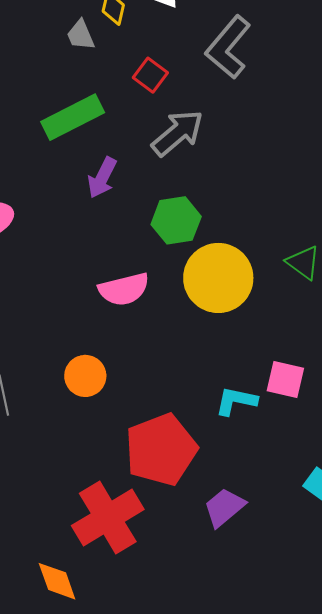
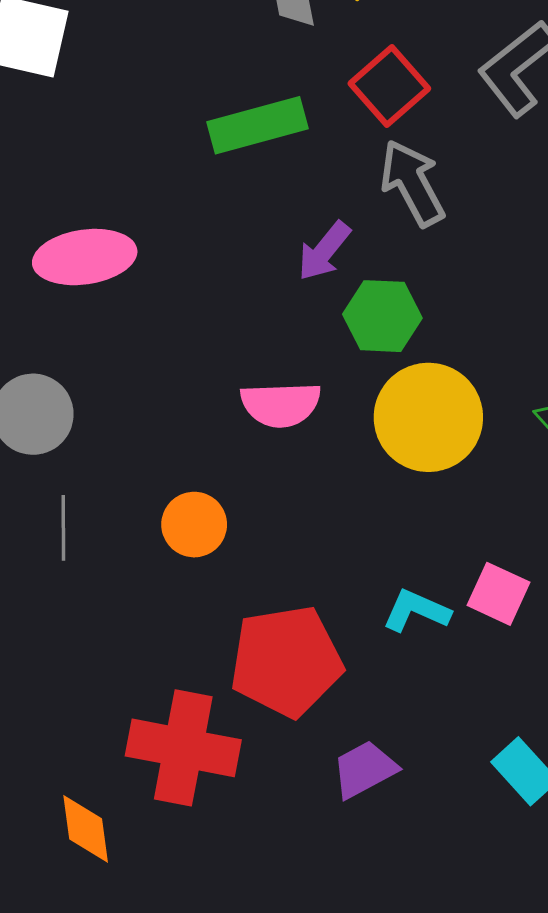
red square: (150, 75) -> (389, 86), size x1.4
gray arrow: (177, 133) -> (412, 183), turned -90
purple arrow: (102, 178) -> (324, 251), moved
red cross: (108, 518) -> (183, 748), turned 30

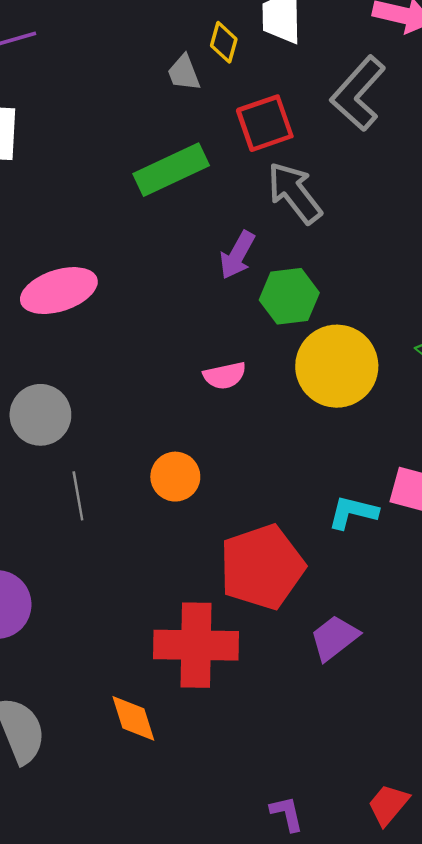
red square: (389, 86) -> (265, 123), turned 32
pink semicircle: (281, 404) -> (225, 376), size x0.7

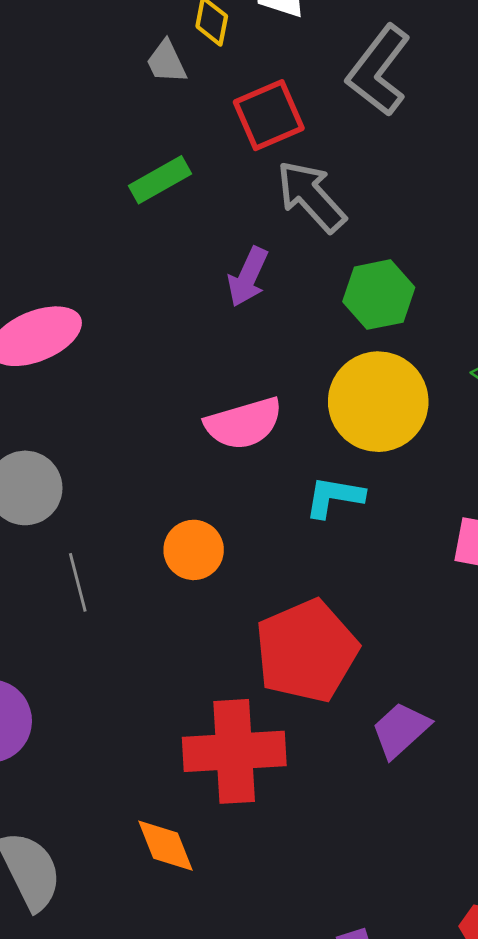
green rectangle: (171, 170) -> (160, 180), size x0.7
green hexagon: (289, 296) -> (379, 295), moved
pink semicircle: (225, 376) -> (244, 423), size x1.5
cyan L-shape: (353, 512) -> (334, 497), moved

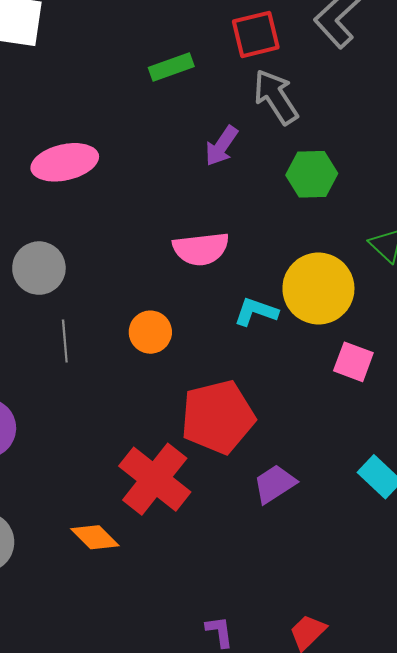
yellow circle: (378, 402) -> (318, 289), moved
red cross: (234, 751) -> (155, 479), turned 32
orange diamond: (166, 846) -> (95, 537), turned -33

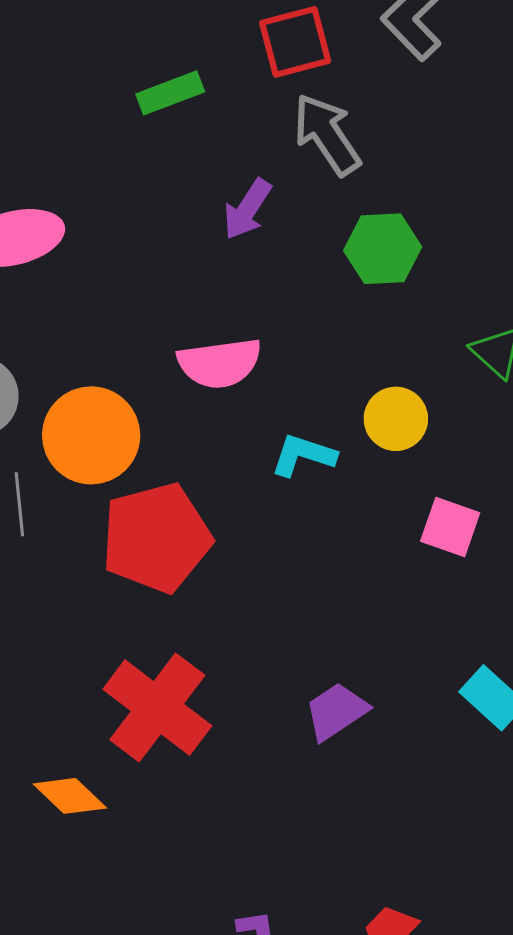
yellow circle: (318, 289) -> (396, 419), size x0.6
orange circle: (150, 332) -> (91, 435), moved, size x1.5
red pentagon: (218, 417) -> (156, 538), moved

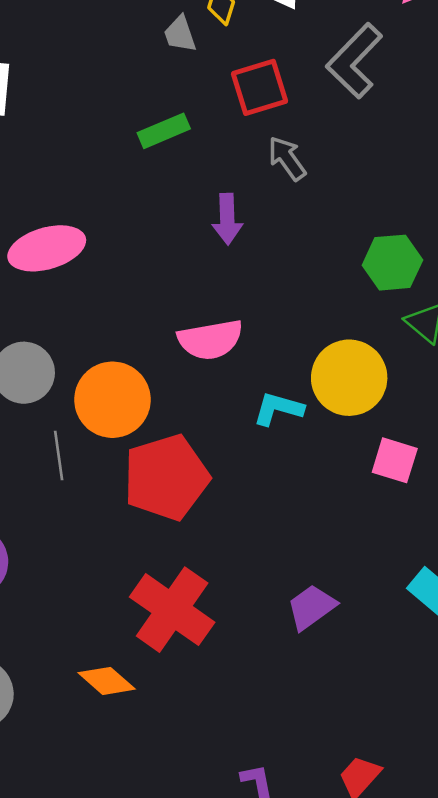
gray arrow: (327, 134) -> (287, 158), size x0.7
purple arrow: (247, 209) -> (227, 219), turned -33
green hexagon: (383, 249) -> (392, 263), moved
yellow circle: (396, 419) -> (349, 378), size x1.5

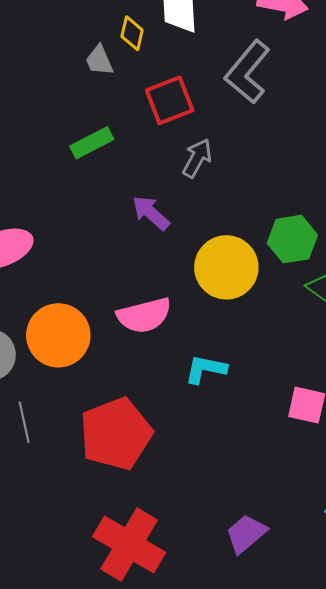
gray arrow: (287, 158) -> (197, 158), turned 69
purple arrow: (227, 219) -> (151, 213), turned 138
yellow circle: (349, 378) -> (226, 267), moved
orange circle: (112, 400) -> (58, 335), moved

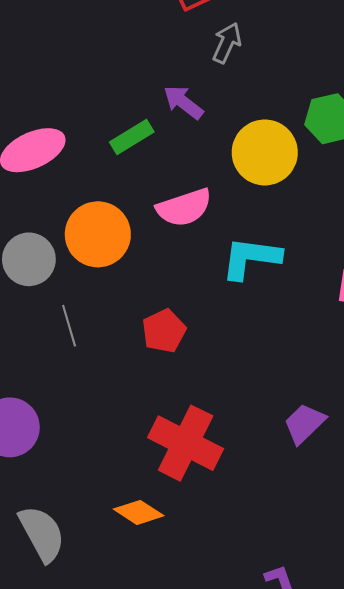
green rectangle: (92, 143) -> (132, 137), moved
cyan L-shape: (206, 369) -> (251, 258), size x1.4
red pentagon: (116, 434) -> (164, 331), size x0.6

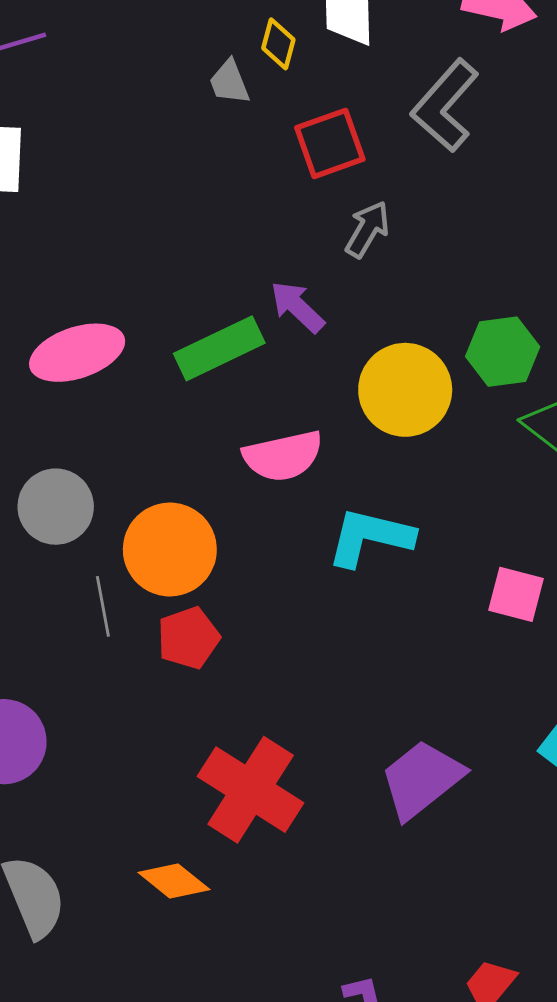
green rectangle: (132, 137) -> (219, 348), size x1.4
orange circle: (98, 234) -> (170, 550), moved
red pentagon: (164, 331) -> (188, 638), moved
purple trapezoid: (304, 423) -> (422, 779), size x1.4

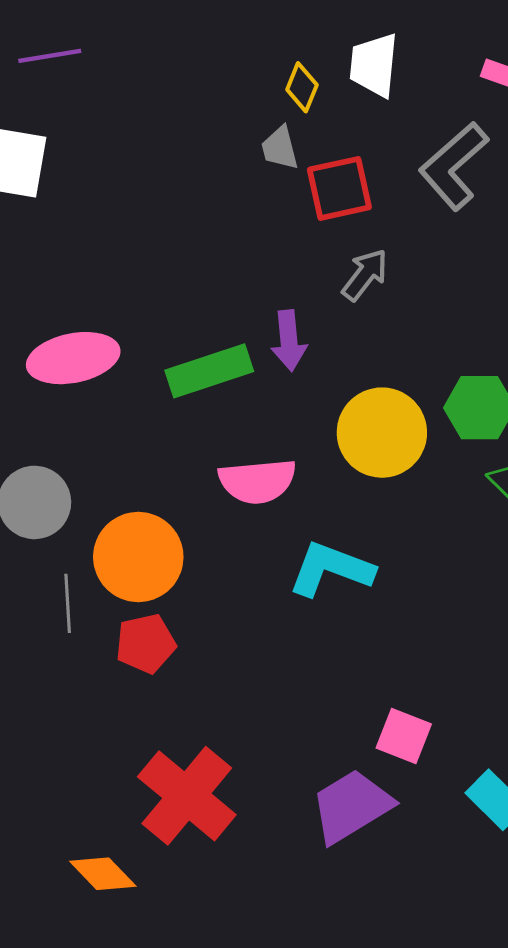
gray trapezoid: (229, 82) -> (280, 148), moved
purple arrow: (297, 307) -> (289, 341), turned -146
pink square: (516, 594) -> (404, 736), moved

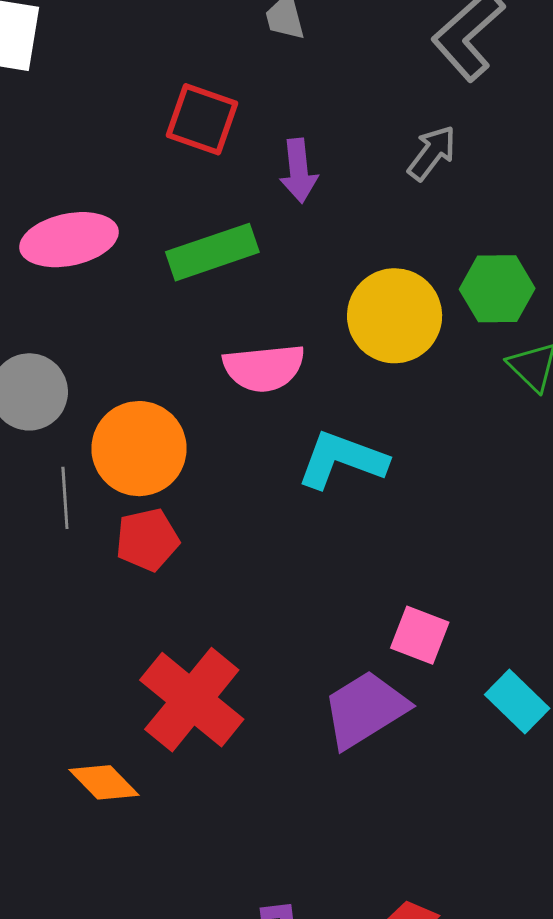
red square: (339, 188) -> (202, 119), moved, turned 32
gray arrow: (365, 275) -> (432, 153), moved
purple arrow: (289, 341) -> (299, 171), moved

